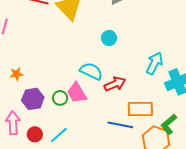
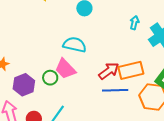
cyan arrow: (155, 63) -> (134, 23), size x0.6
red arrow: (115, 84) -> (109, 71), moved

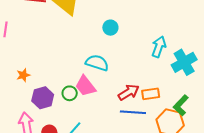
cyan arrow: (134, 23) -> (159, 47), size x1.5
orange rectangle: (131, 70) -> (151, 94), size x0.7

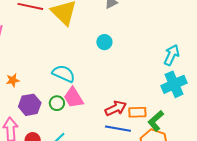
cyan arrow: (159, 47) -> (172, 55), moved
cyan semicircle: (97, 63) -> (64, 74), moved
green L-shape: (181, 105) -> (156, 121), moved

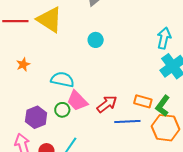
orange star: (13, 80) -> (23, 64), moved
red arrow: (116, 108) -> (107, 104), moved
orange rectangle: (137, 112) -> (143, 101), turned 30

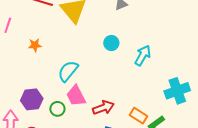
cyan arrow: (164, 38) -> (143, 55), moved
cyan semicircle: (62, 80) -> (68, 71), turned -80
green circle: (62, 110) -> (57, 109), moved

